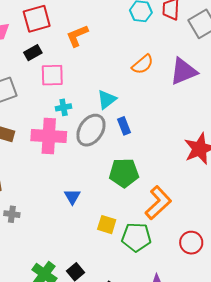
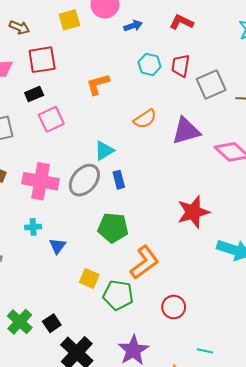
orange L-shape: (77, 36) -> (98, 84), moved
pink square: (52, 75) -> (51, 119), turned -30
cyan cross: (64, 107) -> (33, 227), moved

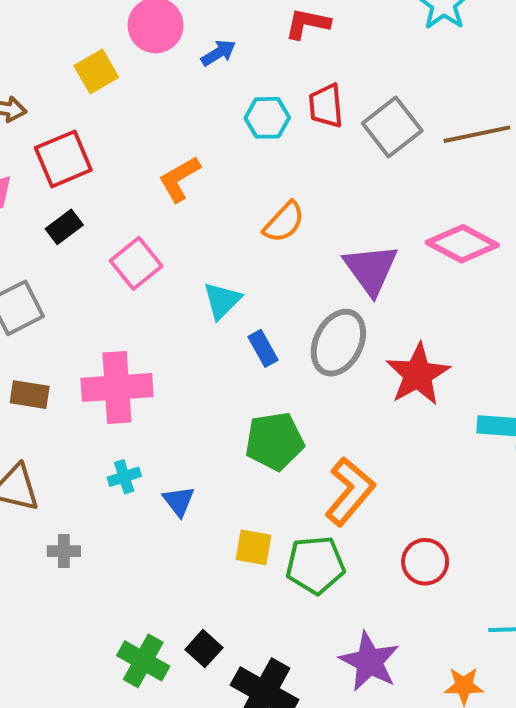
pink square: (51, 119) -> (136, 263), moved
purple triangle: (186, 131) -> (371, 269), moved, turned -36
gray ellipse: (84, 180) -> (338, 343), moved

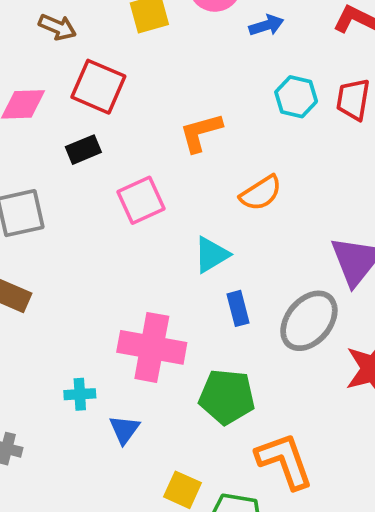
red square: (63, 159) -> (98, 87), turned 32
orange semicircle: (284, 222) -> (261, 193), moved
pink cross: (117, 387) -> (152, 347), moved
orange L-shape: (350, 491) -> (284, 461), turned -74

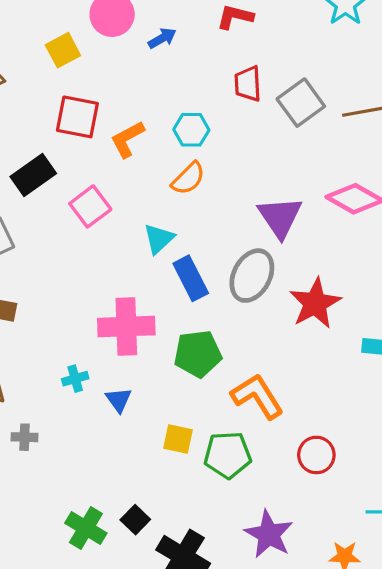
red square: (98, 87) -> (77, 117), moved
cyan hexagon: (296, 97) -> (191, 130), moved
black rectangle: (83, 150) -> (33, 175), size x1.5
blue rectangle: (238, 308) -> (191, 278), size x1.5

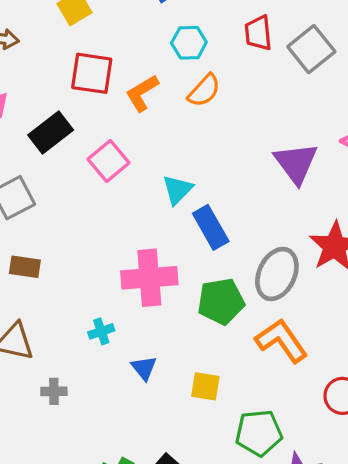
cyan hexagon: (191, 130) -> (189, 43), moved
orange semicircle: (188, 178) -> (204, 91), moved
gray ellipse: (252, 276) -> (277, 274), moved
blue triangle: (119, 400) -> (144, 368), moved
green pentagon: (228, 455) -> (259, 433), moved

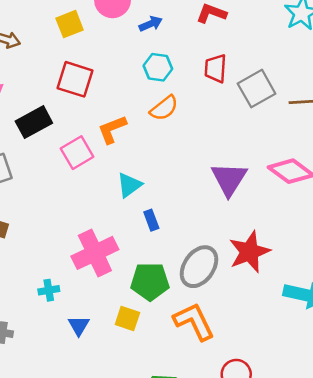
orange L-shape: (142, 93) -> (112, 129), moved
blue rectangle: (211, 227) -> (151, 220), size x0.6
pink cross: (149, 278) -> (95, 253), turned -30
yellow square: (205, 386) -> (127, 318), moved

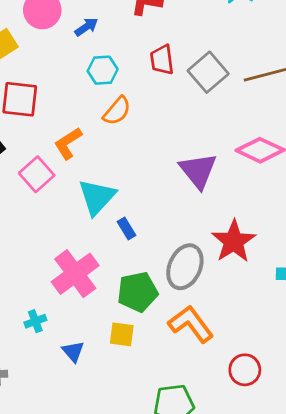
cyan triangle: (129, 185) -> (97, 197), size x1.4

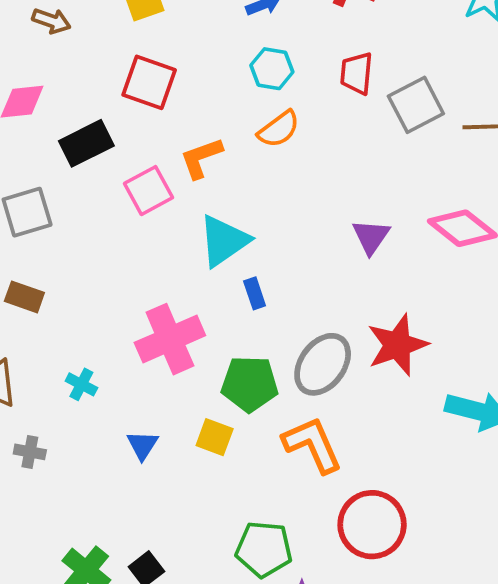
purple triangle: (198, 171) -> (371, 237), size x0.7
cyan cross: (35, 321) -> (81, 384), moved, turned 35
red circle: (245, 370) -> (372, 525), size x1.5

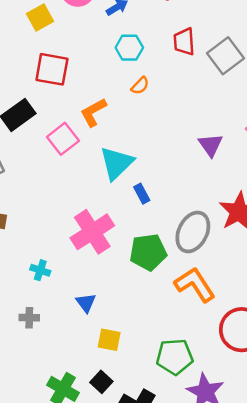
orange semicircle: (279, 129) -> (140, 86), size x0.7
yellow square: (215, 437) -> (109, 340), moved
gray cross: (30, 452) -> (29, 318), moved

